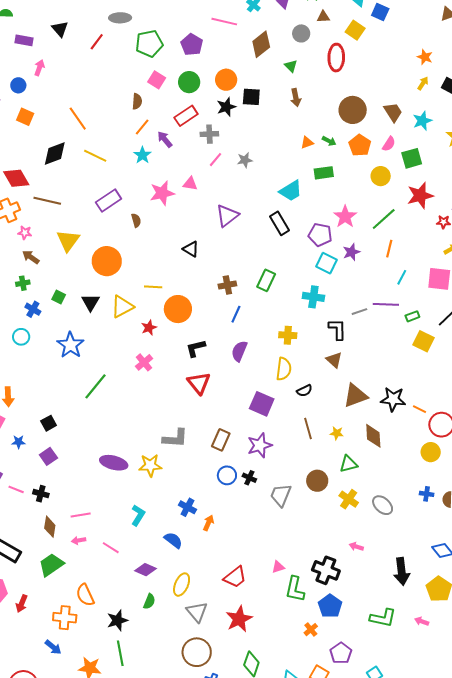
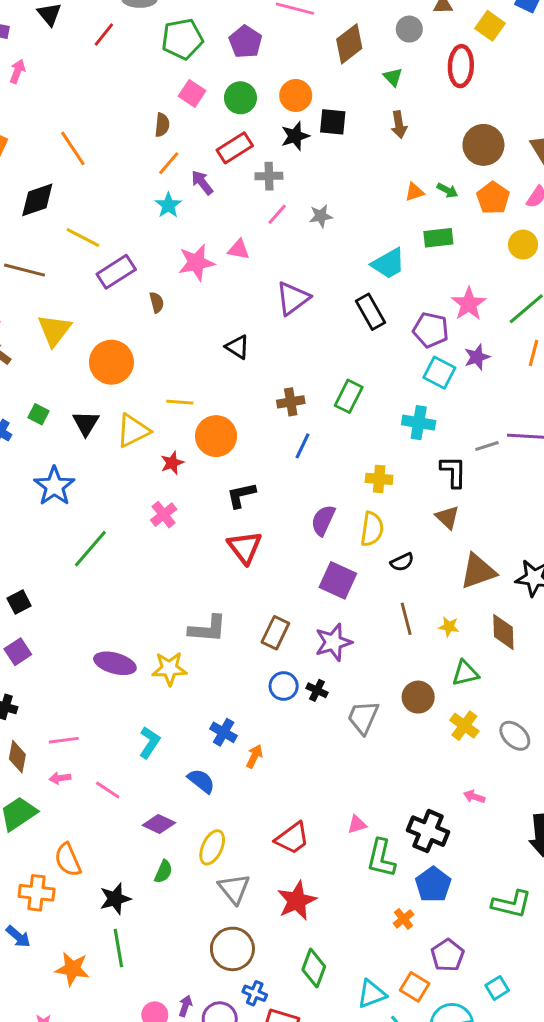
yellow line: (95, 156) -> (83, 237), moved
purple semicircle: (239, 351) -> (323, 520), moved

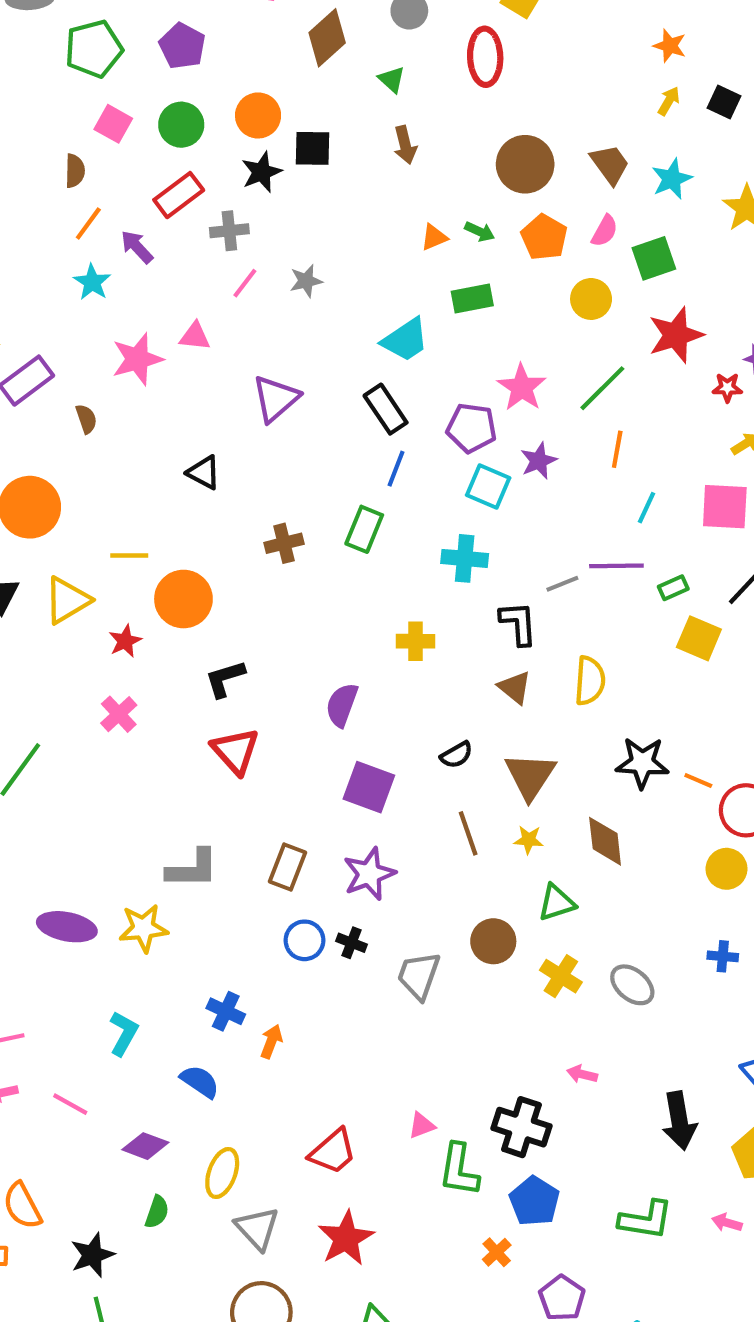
blue line: (302, 446) -> (396, 469), moved
yellow semicircle: (372, 529) -> (590, 681), moved
brown triangle: (478, 571) -> (530, 776), moved, turned -33

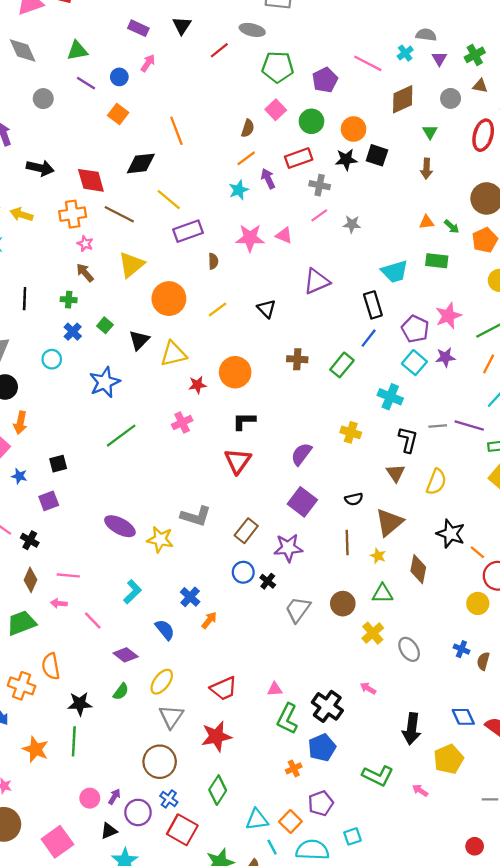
yellow line: (129, 555) -> (218, 309), moved, turned -54

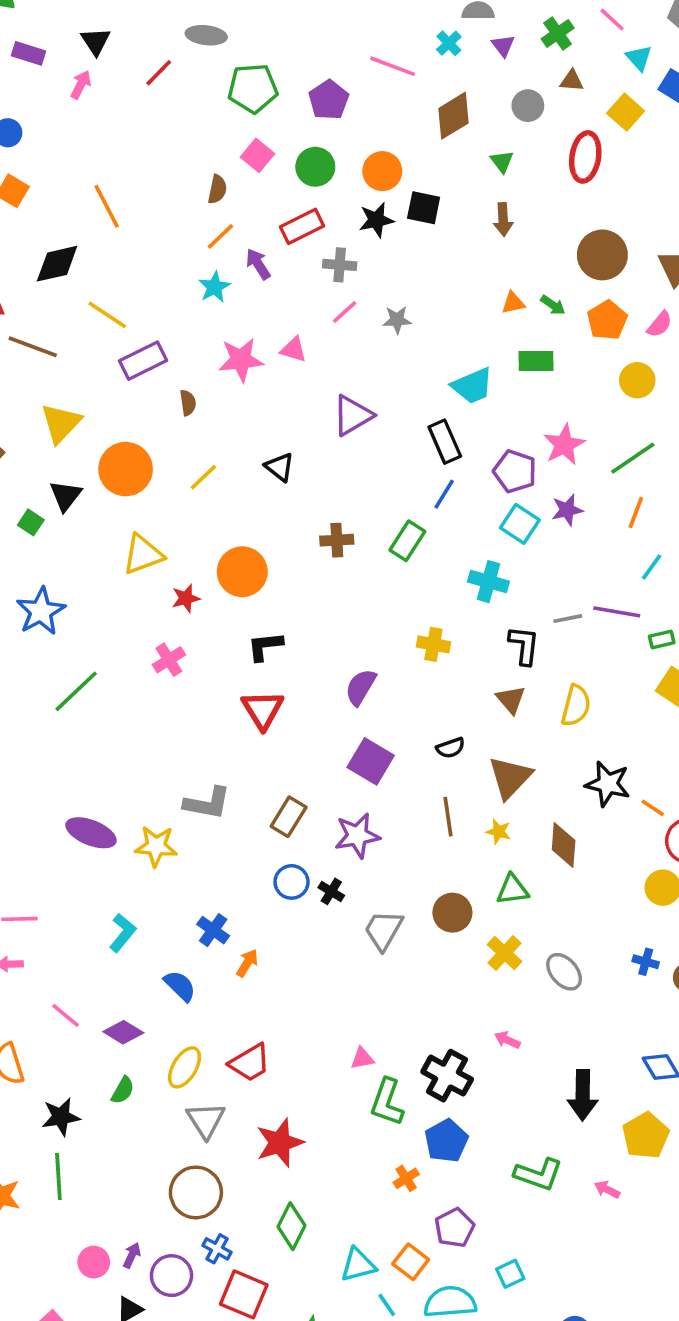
pink arrow: (148, 63) -> (81, 85), moved
black triangle: (139, 340) -> (66, 496), moved
pink line: (93, 620) -> (66, 1015), moved
red trapezoid: (224, 688) -> (250, 1063), moved

